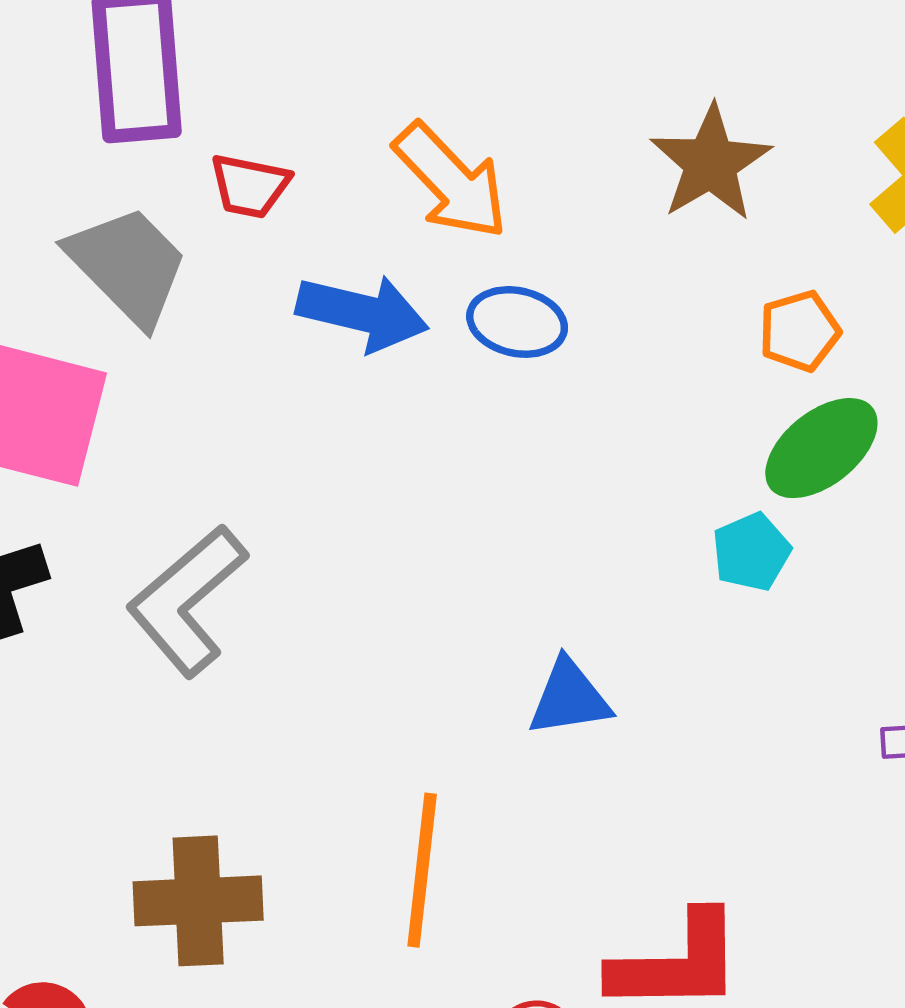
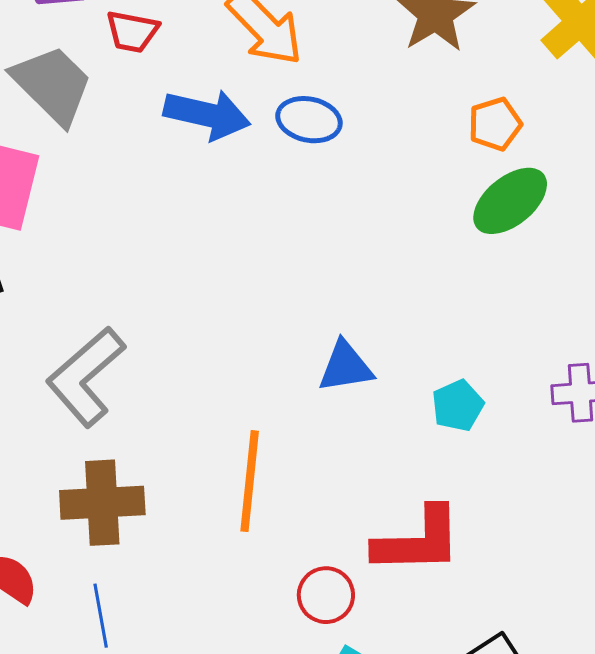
cyan pentagon: (751, 552) -> (458, 406), moved
gray L-shape: (187, 601) -> (86, 377), moved

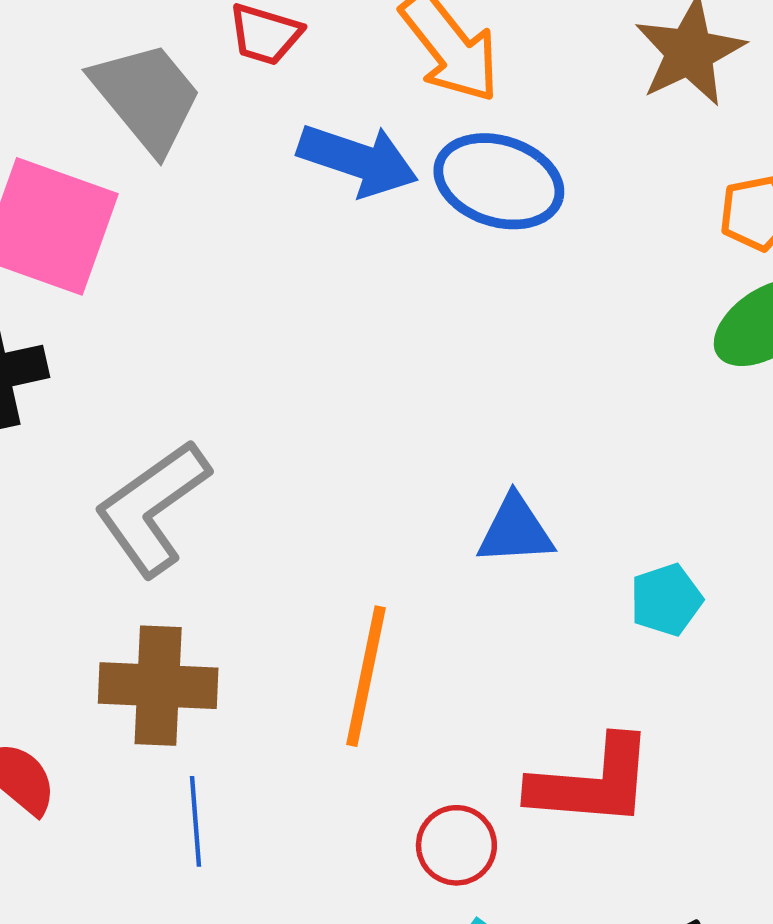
blue ellipse: (309, 120) -> (499, 181), size x1.4
blue line: (101, 616) -> (196, 821), moved

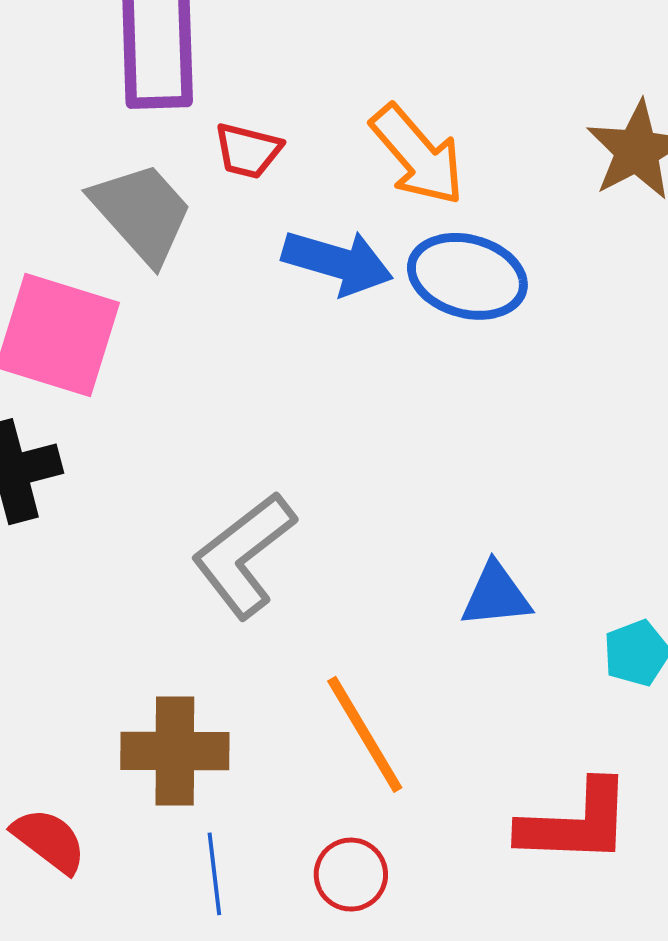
gray L-shape: (152, 508) -> (244, 555), moved
orange line: (366, 676) -> (365, 734), turned -40
red circle: (456, 845) -> (351, 875), moved

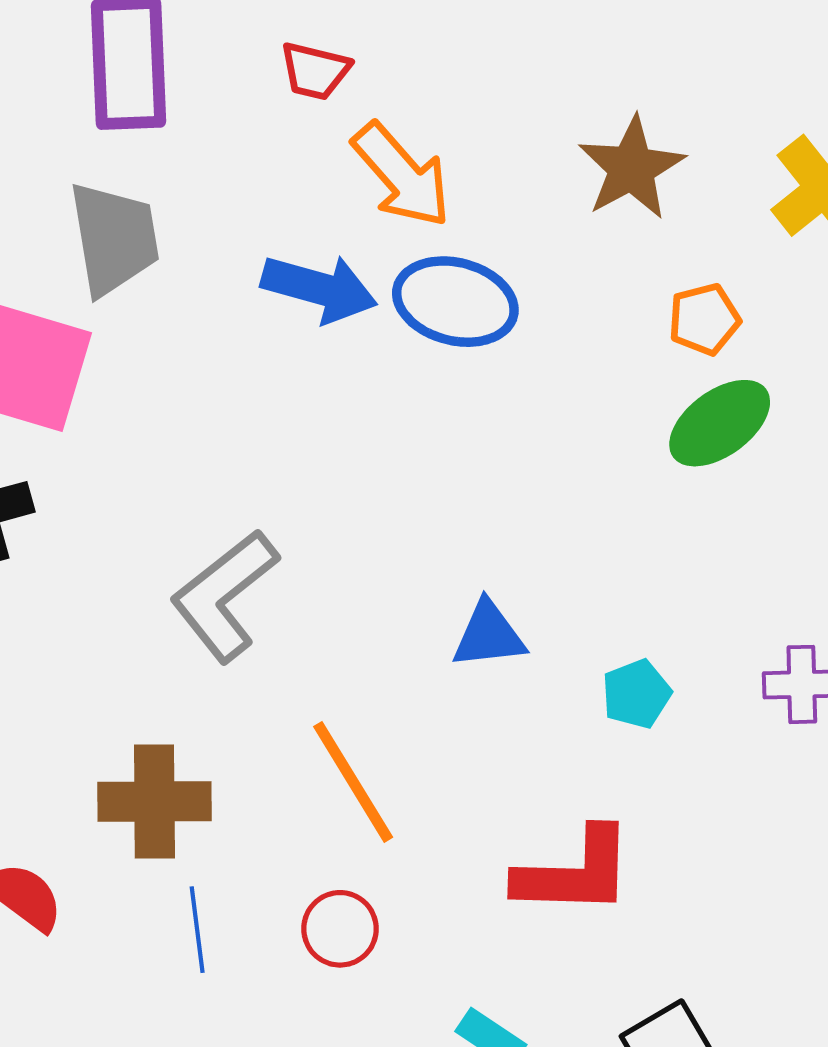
red trapezoid: (248, 151) -> (315, 71), moved
gray trapezoid: (142, 213) -> (114, 238), turned 33

